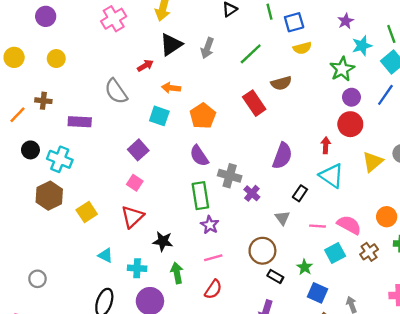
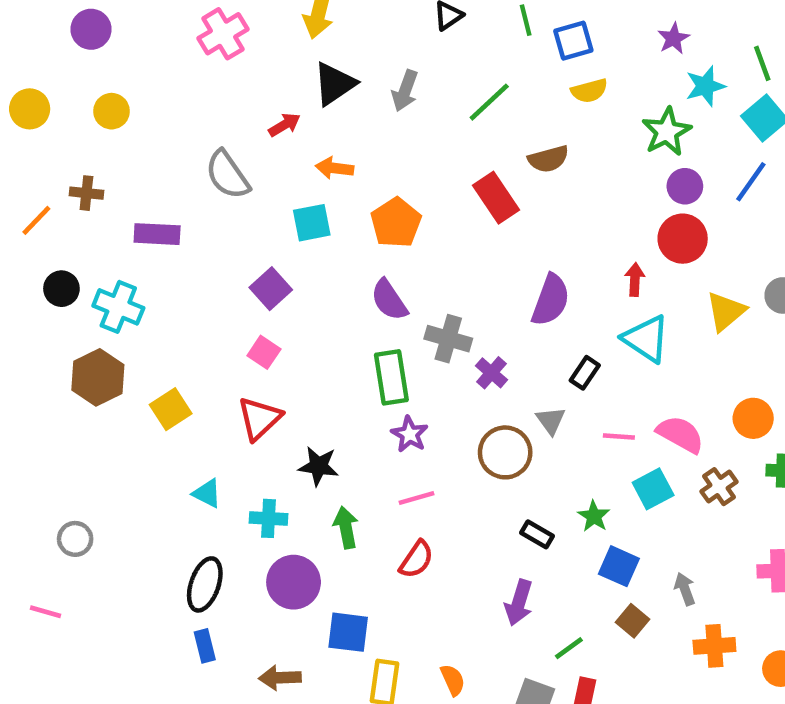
cyan square: (159, 116) -> (312, 223), turned -30
brown circle: (262, 251) -> (505, 452), moved

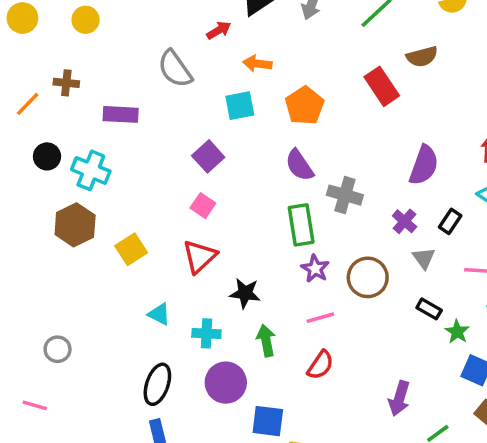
purple cross: (491, 373) -> (405, 221), moved
brown circle: (505, 452) -> (368, 277), moved
black rectangle: (537, 534) -> (429, 309), moved

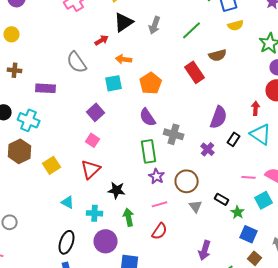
yellow circle: (86, 20) -> (12, 34), moved
black rectangle: (450, 221) -> (234, 139), moved
gray triangle: (424, 258) -> (196, 206), moved

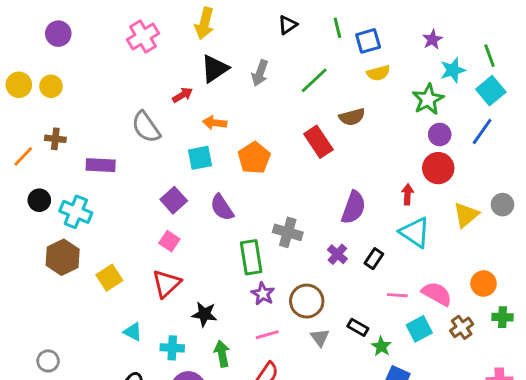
purple semicircle: (148, 117) -> (222, 208), moved
black rectangle: (234, 139) -> (374, 259), moved

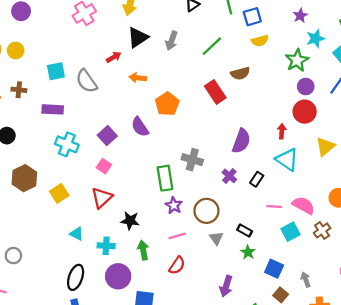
cyan square: (200, 158) -> (56, 71), moved
purple semicircle: (222, 208) -> (140, 127), moved
cyan cross: (76, 212) -> (67, 144), moved
green star: (381, 346) -> (248, 252), moved

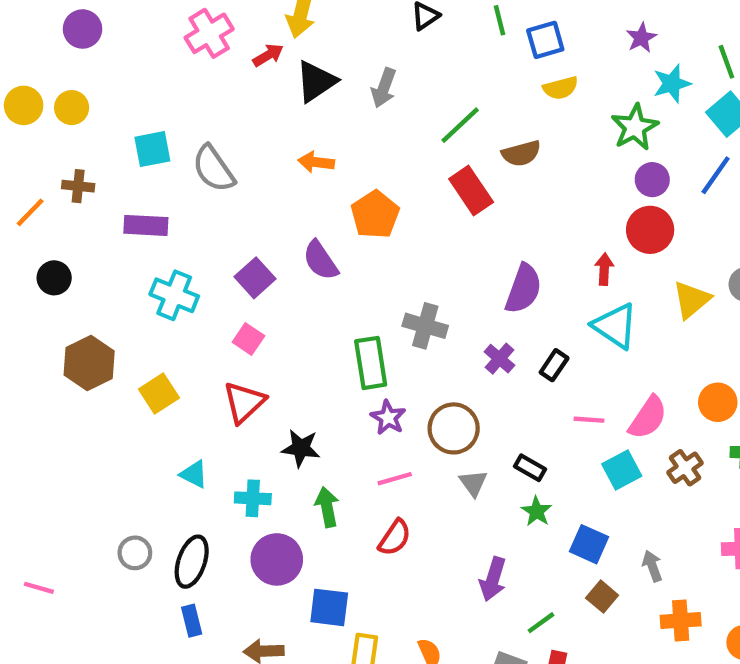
green line: (212, 46) -> (460, 125), moved
red arrow: (114, 57) -> (268, 55), moved
pink semicircle: (304, 205) -> (648, 418), turned 95
gray circle: (13, 256) -> (135, 553), moved

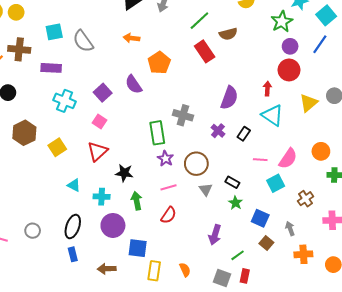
brown cross: (78, 186) -> (19, 49), size x1.5
brown cross: (685, 468) -> (305, 199), moved
gray circle: (135, 553) -> (33, 231), moved

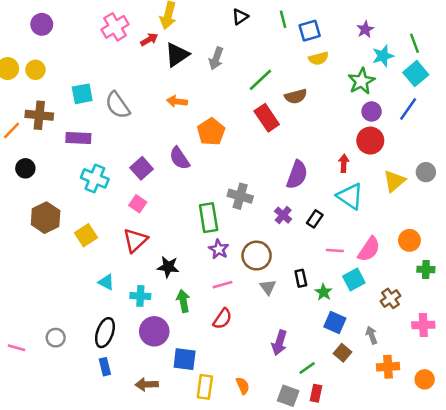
black rectangle: (232, 182) -> (301, 278), turned 48
green star: (235, 203) -> (324, 292), moved

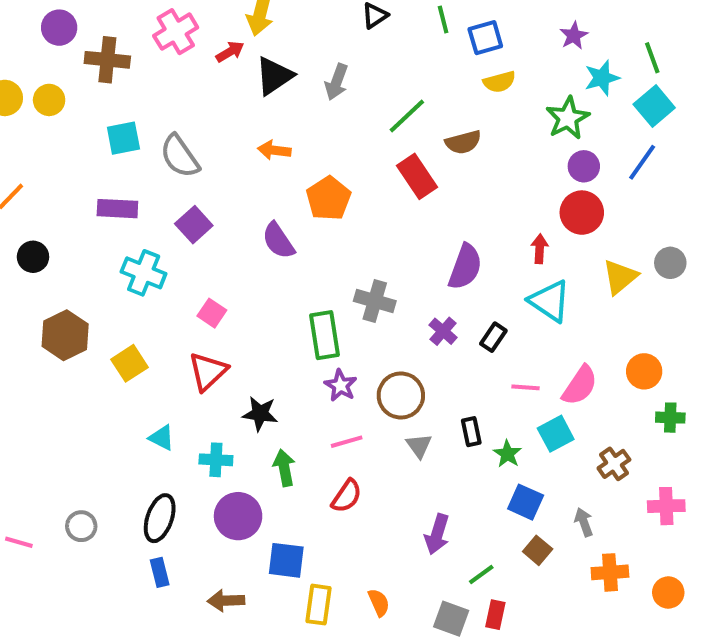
brown cross: (39, 115) -> (107, 60), moved
purple square: (142, 168) -> (194, 225), moved

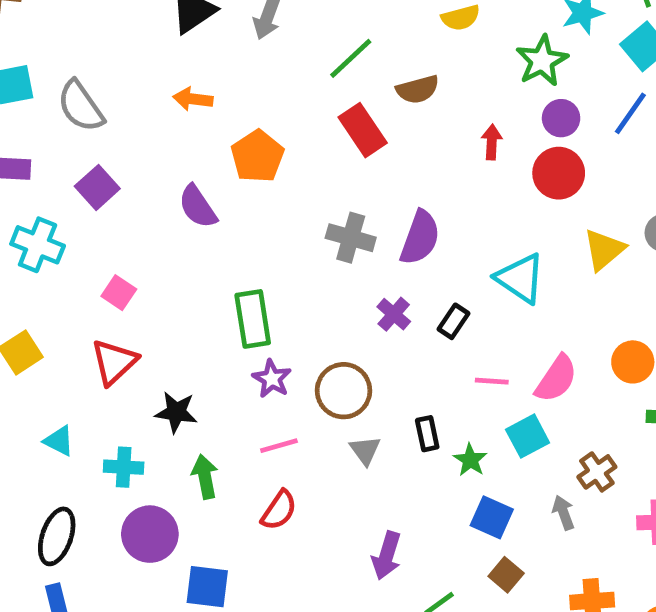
red arrow: (540, 249) -> (492, 142), moved
gray cross: (375, 301) -> (351, 238), moved
gray arrow: (584, 522) -> (563, 513), moved

